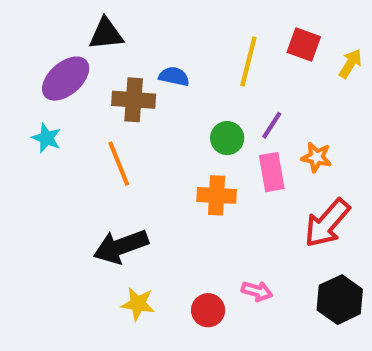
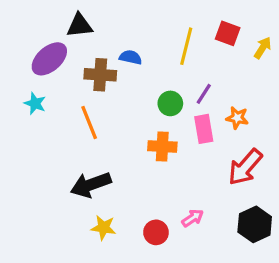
pink arrow: (257, 291) -> (193, 218), turned -50

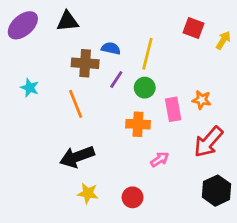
yellow line: (186, 46) -> (147, 54), moved
purple ellipse: (49, 59) -> (23, 25), moved
purple line: (204, 94) -> (116, 80), moved
pink arrow: (193, 218) -> (160, 159), moved

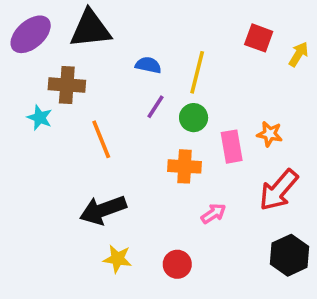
black triangle: (68, 21) -> (90, 29), size x1.4
brown cross: (85, 63) -> (67, 85), moved

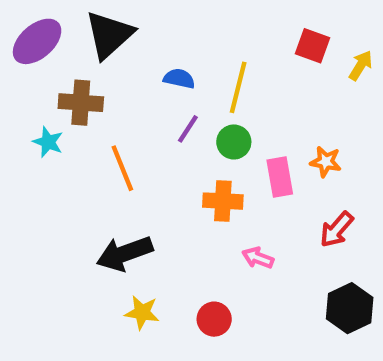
black triangle: (90, 29) -> (109, 35), turned -36
red arrow: (279, 190) -> (337, 229), size x0.7
pink arrow: (213, 214) -> (258, 258), turned -125

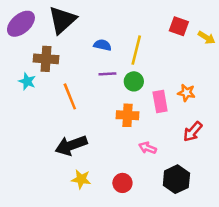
yellow arrow: (361, 65) -> (207, 38), turned 90
purple line: (188, 129) -> (107, 74), turned 54
black hexagon: (350, 308) -> (176, 179), moved

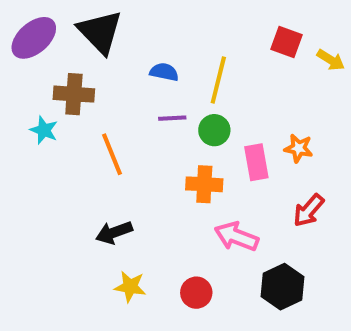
black triangle: (62, 20) -> (100, 32), turned -32
black arrow: (71, 145) -> (114, 232), size x0.7
pink arrow: (148, 148) -> (236, 236), size x1.5

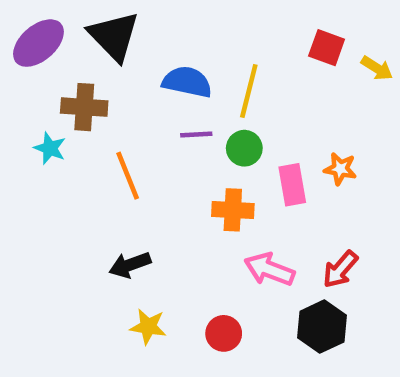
blue semicircle: (164, 72) -> (187, 82), size x1.5
red arrow: (309, 210) -> (340, 269), moved

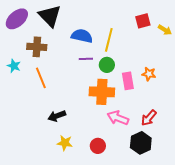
red square: (327, 48) -> (143, 21), turned -35
cyan star: (50, 148) -> (14, 66), moved
orange line: (128, 176) -> (41, 78), moved
orange cross: (233, 210) -> (102, 92), size x1.4

